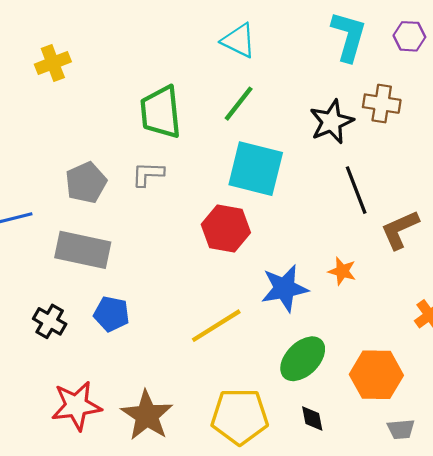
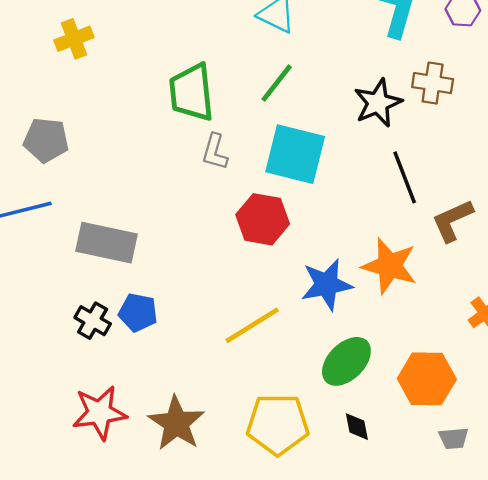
gray L-shape: (148, 174) -> (215, 152), moved, turned -76
gray pentagon: (86, 183) -> (46, 140), moved, turned 30
orange star: (342, 271) -> (390, 266), size x1.8
black cross: (50, 321) -> (93, 321), moved

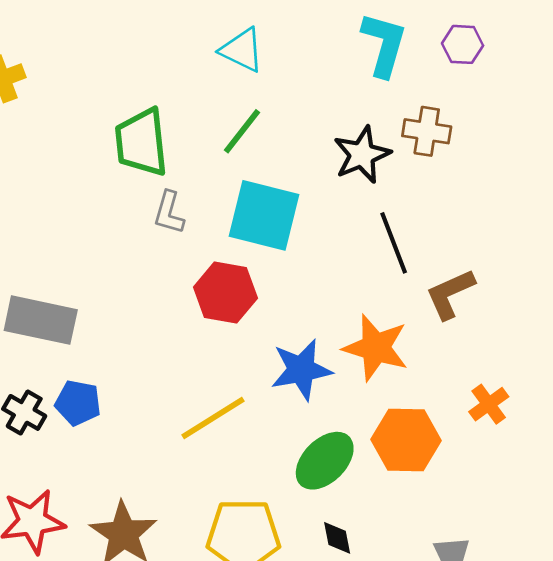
orange hexagon: (427, 379) -> (406, 440), moved

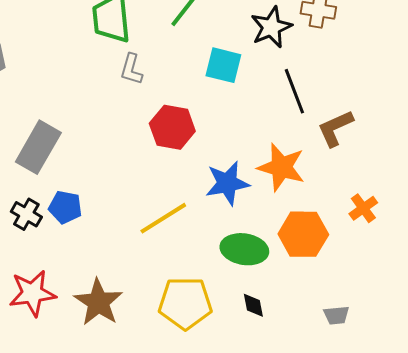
cyan square: (264, 215) -> (223, 65), moved, size x0.7
gray rectangle: (41, 320) -> (38, 147), turned -72
green ellipse: (325, 461) -> (244, 249), turned 54

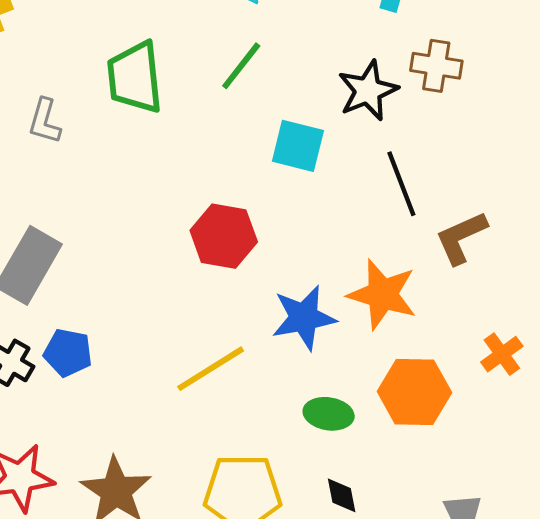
gray L-shape: (131, 69) -> (45, 121), moved
green ellipse: (244, 249) -> (329, 414), size x0.7

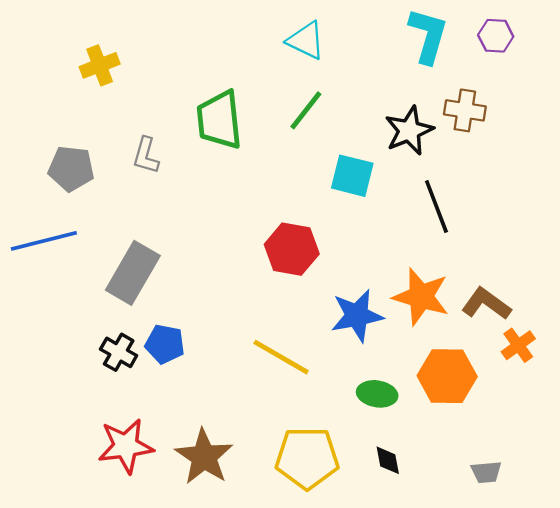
brown L-shape: (461, 238) -> (486, 304), moved, turned 60
yellow line: (211, 369) -> (281, 357), turned 62

